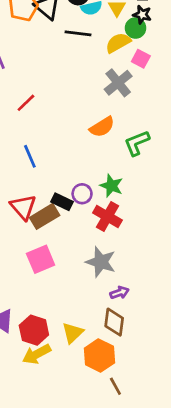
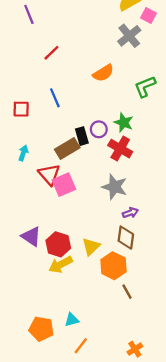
orange semicircle: (102, 127) -> (103, 73), moved
black rectangle: (62, 202) -> (82, 136), turned 48
red triangle: (23, 207) -> (49, 174), moved

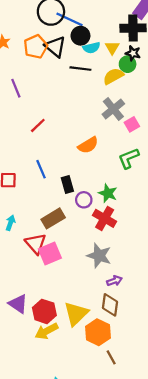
pink square: (148, 16) -> (132, 124), moved, turned 32
black rectangle: (82, 136) -> (67, 185), moved
yellow triangle: (91, 247) -> (76, 314), size x1.4

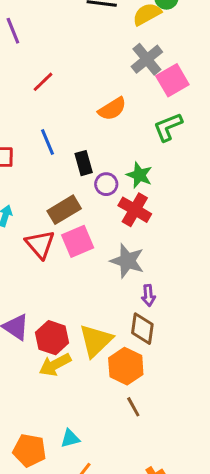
pink square: (132, 124) -> (172, 80), size x1.5
pink square: (50, 253) -> (78, 241), moved
purple arrow: (114, 281) -> (148, 295), turned 104
brown line: (111, 357) -> (133, 407), moved

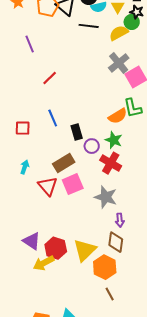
orange semicircle: (112, 109) -> (118, 116), moved
green L-shape: (168, 127) -> (133, 108), turned -80
yellow arrow: (55, 365) -> (44, 263), moved

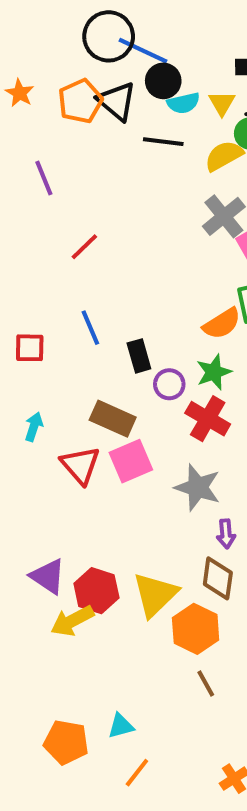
green star: (114, 140) -> (214, 372), turned 30
brown rectangle: (64, 163) -> (113, 419), turned 55

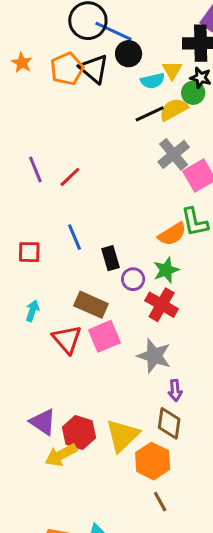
cyan semicircle: (183, 103) -> (153, 81), moved
black line: (163, 142) -> (150, 114), moved, turned -32
purple line: (44, 178) -> (35, 169), moved

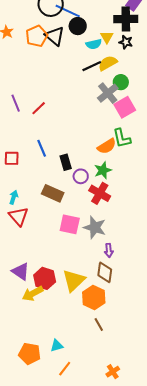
green circle: (193, 93) -> (121, 82), moved
pink square: (104, 336) -> (70, 224), moved, turned 35
red triangle: (67, 339) -> (19, 216), moved

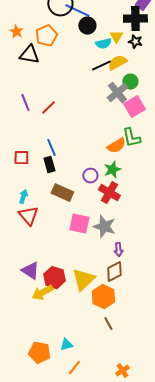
black triangle: (55, 36) -> (29, 55), moved, turned -30
black rectangle: (66, 162) -> (49, 165), moved
brown diamond: (105, 272) -> (114, 272), turned 55

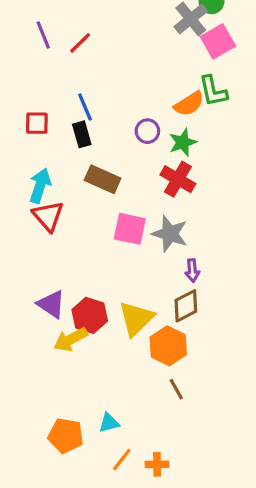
purple circle: (90, 176) -> (147, 131), moved
cyan arrow: (23, 197) -> (40, 186), size x1.5
orange cross: (122, 371) -> (157, 464), moved, turned 32

